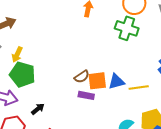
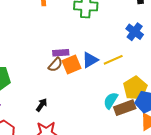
purple rectangle: (86, 95) -> (61, 53), moved
black arrow: (38, 109) -> (42, 105), moved

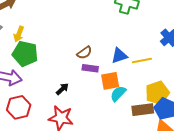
purple rectangle: (61, 53) -> (90, 68), moved
orange square: (71, 64) -> (110, 81), moved
cyan semicircle: (111, 101) -> (118, 94), moved

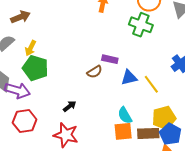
yellow line: (142, 60) -> (151, 84), turned 60
purple rectangle: (90, 68) -> (110, 59), moved
orange square: (110, 81) -> (123, 131), moved
cyan semicircle: (118, 94) -> (125, 115), turned -78

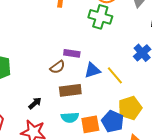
cyan semicircle: (125, 115) -> (70, 117), moved, turned -60
brown rectangle: (148, 133) -> (70, 90), moved
blue pentagon: (170, 134) -> (113, 121), moved

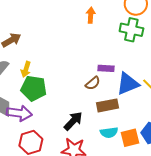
blue triangle: (92, 70) -> (128, 84), size x1.4
black arrow: (35, 103) -> (73, 121), size x1.5

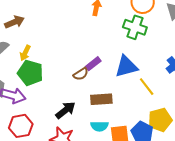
purple rectangle: (106, 68) -> (93, 64), moved, turned -49
brown semicircle: (93, 83) -> (81, 74), moved
blue triangle: (128, 84) -> (126, 66), moved

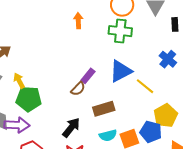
yellow arrow: (25, 53) -> (19, 81), turned 140

